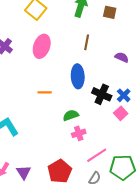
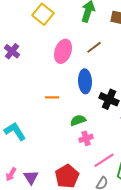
brown line: (87, 42) -> (94, 47), turned 42
pink ellipse: (42, 46) -> (63, 51), moved

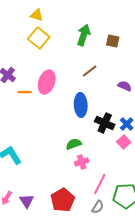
pink ellipse: (63, 51) -> (47, 82), moved
orange line: (52, 97) -> (25, 92), moved
pink line: (104, 160) -> (100, 184), turned -30

